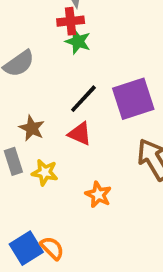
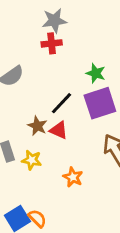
green star: (78, 41) -> (96, 73), moved
brown star: (32, 128) -> (37, 126), moved

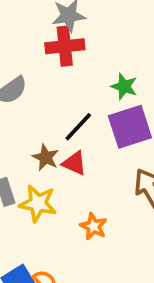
red cross: (52, 43) -> (65, 46), size x1.4
yellow star: (32, 160) -> (38, 203), size x1.4

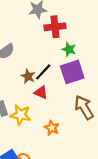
red cross: (65, 46) -> (55, 27), moved
brown star: (46, 157) -> (28, 76), moved

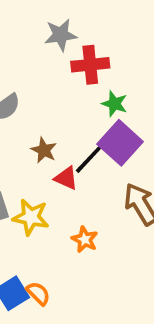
black line: (43, 72) -> (88, 160), moved
purple square: (72, 72) -> (120, 143), turned -30

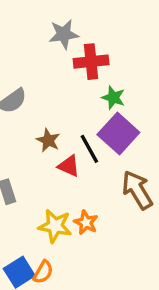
black line: (88, 160) -> (89, 149), turned -72
yellow star: (31, 217) -> (55, 226), moved
orange semicircle: (38, 293) -> (43, 272), turned 75

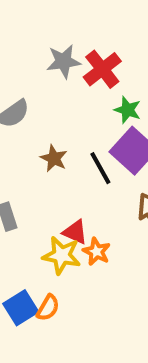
gray star: (64, 34) -> (64, 61), moved
red cross: (91, 62) -> (102, 69), turned -32
red triangle: (69, 166) -> (75, 232), moved

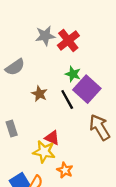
green star: (128, 110) -> (73, 74), moved
orange star: (96, 252) -> (65, 170), moved

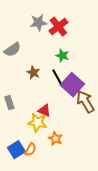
purple square: (87, 89) -> (72, 85), moved

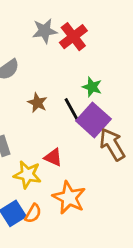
green star: (62, 56) -> (92, 87), moved
yellow star: (37, 123) -> (27, 175), moved
orange star: (55, 139) -> (69, 198), size x1.6

